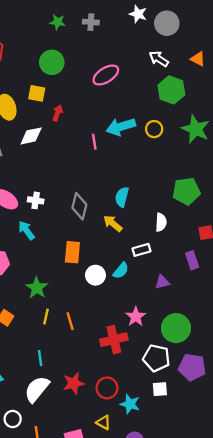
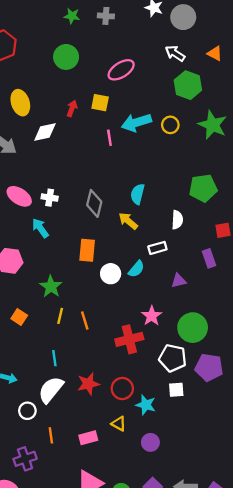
yellow square: (37, 93) -> (100, 103), moved
white circle: (13, 419) -> (27, 411), moved

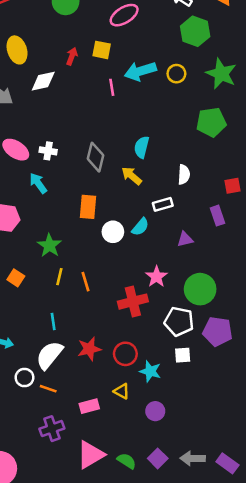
green pentagon: (203, 188) -> (211, 122), moved
orange line: (51, 435) -> (48, 389), moved, turned -63
purple cross: (25, 459) -> (52, 429), moved

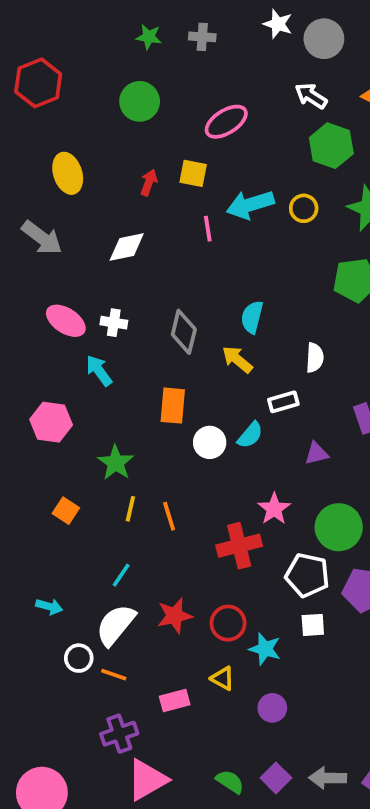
white diamond: (43, 81) -> (127, 247), moved
cyan line: (53, 321) -> (121, 575), turned 42
pink triangle: (90, 455) -> (147, 780), moved

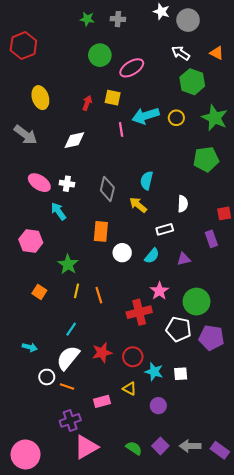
green circle: (140, 101) -> (100, 55), moved
cyan semicircle: (250, 435) -> (152, 256), moved
white square: (313, 625) -> (181, 374), moved

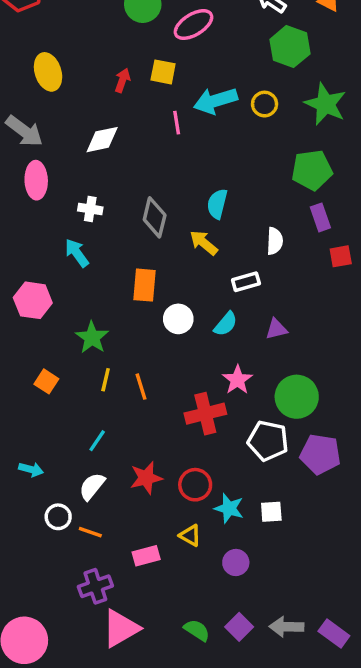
pink ellipse: (39, 183) -> (36, 180), moved, turned 55
purple rectangle: (211, 239) -> (320, 217), moved
white semicircle: (68, 358) -> (92, 486), size x0.7

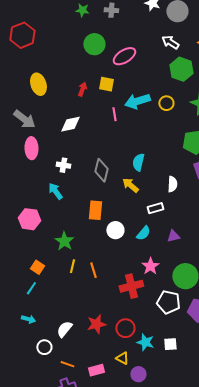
cyan line: (97, 441) -> (31, 288), moved
orange line: (90, 532) -> (67, 364), moved
purple circle: (236, 562) -> (138, 374), moved

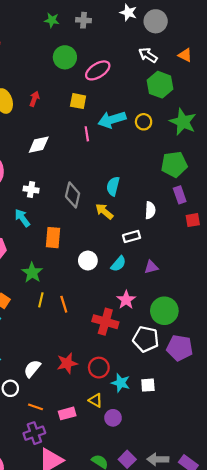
red arrow: (82, 89) -> (34, 99), moved
orange rectangle: (95, 210) -> (53, 238), moved
red cross: (131, 286) -> (105, 322), turned 30

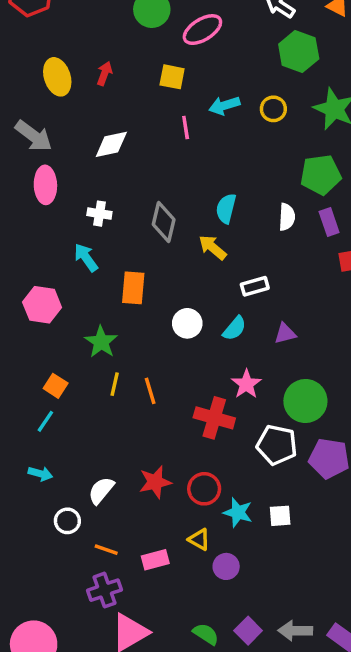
cyan arrow: (112, 120) -> (224, 106), size x0.7
white semicircle: (150, 210) -> (287, 217), moved

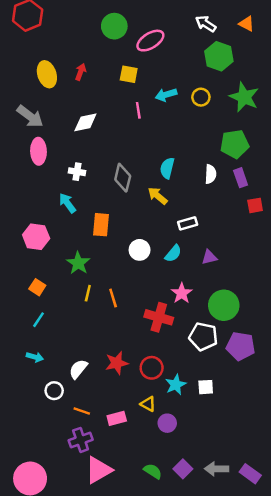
orange square: (56, 386) -> (37, 287), moved
cyan star: (238, 512) -> (176, 385), turned 30

